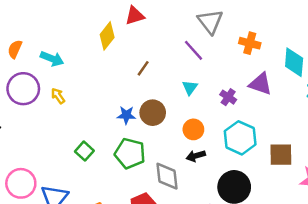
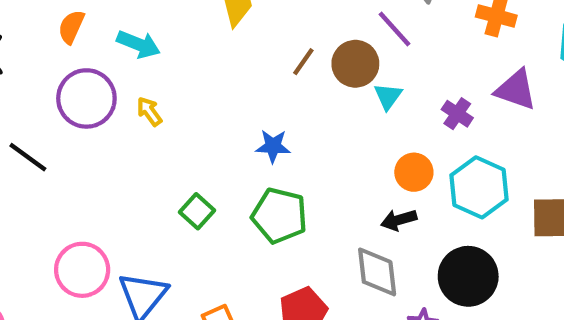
brown circle: (153, 113) -> (355, 64), moved
orange circle: (193, 129) -> (414, 172), moved
gray diamond: (167, 176) -> (377, 272), moved

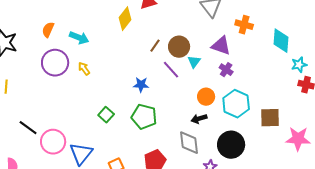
purple line: (394, 29) -> (171, 70), moved
purple triangle: (516, 90) -> (221, 46), moved
black line: (28, 157) -> (28, 128), moved

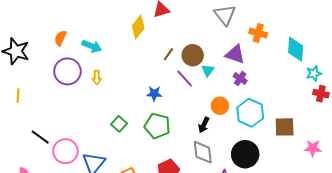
yellow arrow: (84, 69) -> (97, 77), turned -144
black arrow: (199, 119) -> (204, 125), moved, turned -49
pink star: (298, 139) -> (313, 148), size x0.7

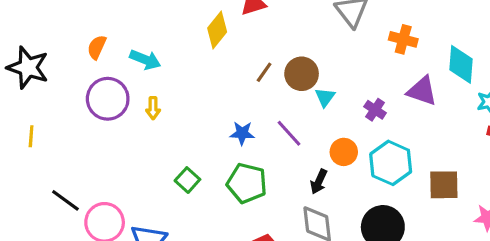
purple triangle: (235, 54) -> (422, 91), moved
purple line: (185, 78) -> (289, 133), moved

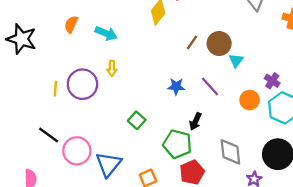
purple circle: (108, 99) -> (82, 84), moved
purple cross: (375, 110) -> (272, 81), moved
yellow line: (31, 136) -> (55, 89), moved
black arrow: (319, 182) -> (195, 121), moved
green pentagon: (247, 183) -> (177, 144), moved

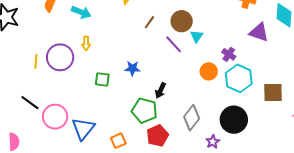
brown line: (192, 42) -> (149, 22), moved
blue star: (176, 86) -> (132, 68), moved
purple line: (210, 86) -> (174, 44), moved
green square: (137, 120) -> (102, 79), moved, turned -35
gray diamond: (230, 152) -> (192, 118), turned 45

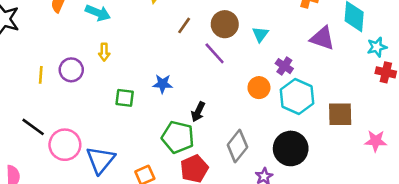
cyan triangle: (197, 36) -> (260, 34), moved
purple circle: (60, 57) -> (71, 70), size x0.7

